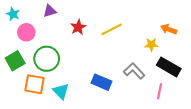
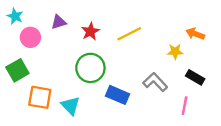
purple triangle: (50, 11) -> (59, 22), moved
green circle: (47, 59) -> (90, 68), moved
black rectangle: (169, 67) -> (195, 77), size x0.7

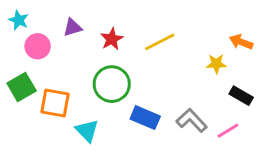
gray L-shape: (155, 82) -> (192, 120), moved
orange square: (40, 97) -> (55, 103), moved
pink line: (185, 106) -> (228, 131), turned 48

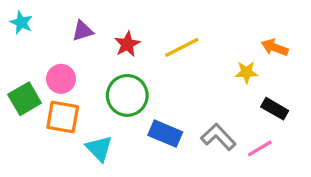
pink circle: (38, 46) -> (61, 79), moved

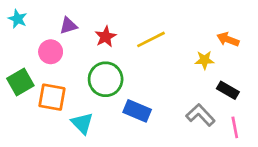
pink circle: (61, 79) -> (51, 52), moved
gray L-shape: (218, 137) -> (200, 115), moved
pink line: (260, 148) -> (235, 127), moved, turned -70

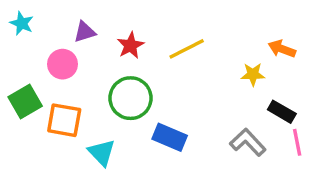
pink line: (235, 127) -> (297, 142), moved

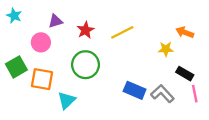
blue rectangle: (170, 137) -> (135, 90), moved
cyan triangle: (102, 153) -> (67, 100), turned 30

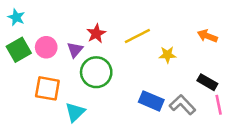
purple triangle: (55, 21) -> (75, 50), moved, turned -32
yellow star: (166, 49) -> (167, 55), moved
green square: (16, 67) -> (19, 50), moved

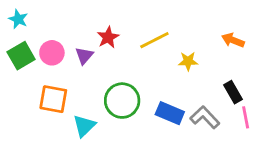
green circle: (96, 72) -> (122, 101), moved
black rectangle: (207, 82) -> (233, 92), turned 30

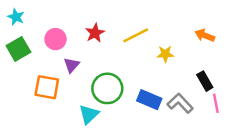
pink circle: (52, 53) -> (55, 39), moved
purple triangle: (84, 56) -> (72, 65), moved
cyan triangle: (84, 126) -> (89, 114), moved

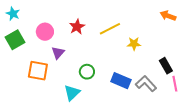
orange arrow: (205, 35) -> (168, 16), moved
green circle: (107, 88) -> (87, 72), size x0.6

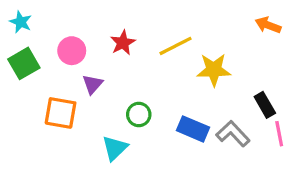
yellow star: (134, 44) -> (214, 70), size x1.5

